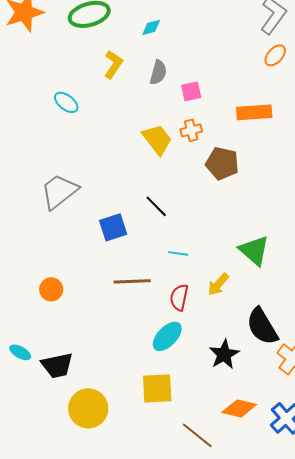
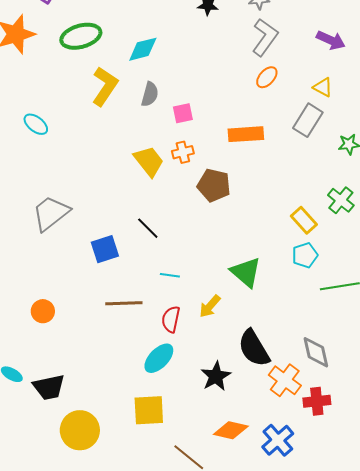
cyan diamond: (151, 27) -> (143, 49), size x1.5
yellow L-shape: (113, 64) -> (105, 86), size x1.4
cyan ellipse: (66, 102) -> (36, 124), moved

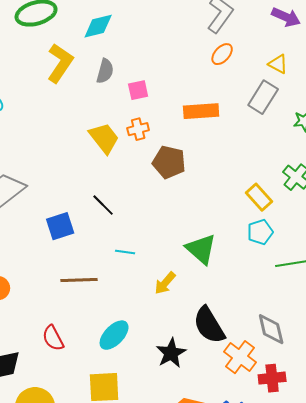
red semicircle: (171, 319) -> (53, 338), moved, turned -40

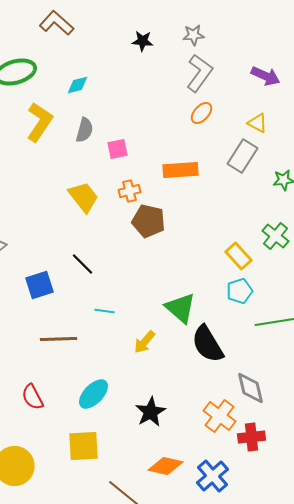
cyan diamond: (98, 26) -> (78, 85), size x0.7
orange cross: (138, 129) -> (130, 191), moved
black semicircle: (209, 325) -> (208, 344), moved

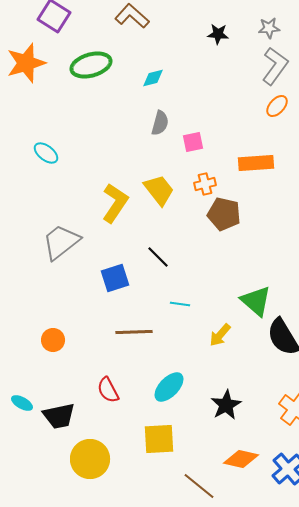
yellow L-shape: (40, 122) -> (115, 203), moved

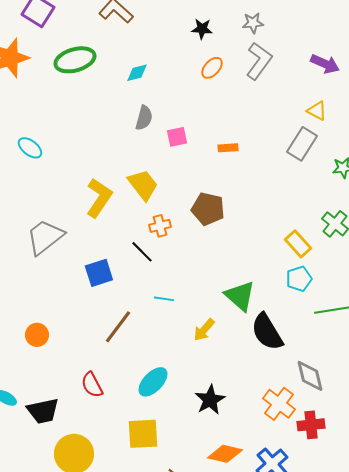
orange ellipse: (277, 106) -> (212, 68), moved
orange rectangle: (256, 163) -> (228, 148), moved, size x0.6
orange cross: (205, 184) -> (160, 226), moved
brown line: (134, 332) -> (118, 327), turned -51

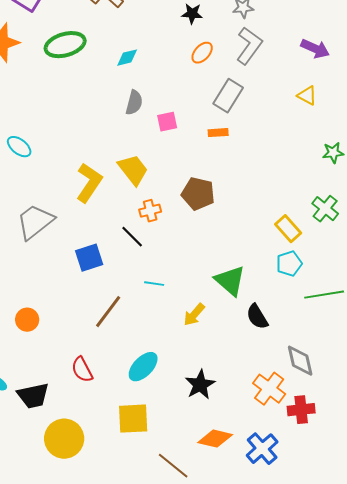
gray rectangle: (302, 144) -> (228, 96), moved
cyan ellipse: (30, 148) -> (19, 147), moved
black semicircle: (267, 332) -> (257, 317), size x0.7

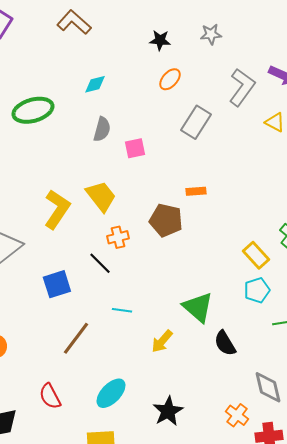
green ellipse: (65, 45) -> (33, 110), moved
gray L-shape: (249, 46) -> (242, 87), moved
orange rectangle: (218, 133) -> (196, 191), moved
orange cross: (269, 389) -> (237, 415), size x0.7

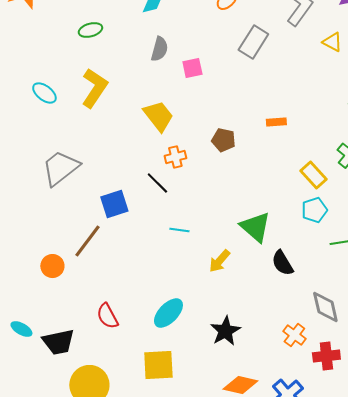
green ellipse: (33, 110) -> (90, 30), size x0.6
orange rectangle: (196, 191) -> (276, 122), moved
yellow L-shape: (57, 209) -> (94, 88), moved
brown pentagon: (166, 220) -> (223, 140), size x0.7
brown line: (76, 338) -> (87, 241), moved

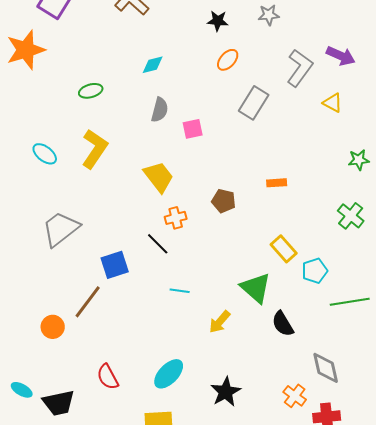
yellow rectangle: (313, 175) -> (284, 249), moved

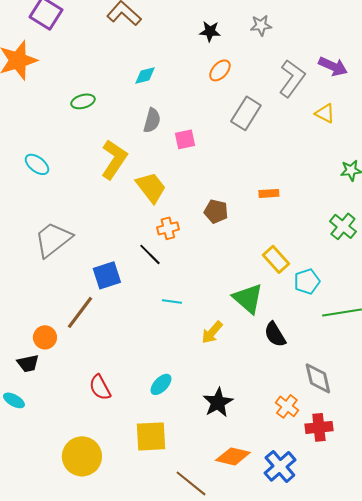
yellow L-shape: (95, 149) -> (114, 159), moved
cyan ellipse: (169, 374) -> (161, 384), size x0.7
black trapezoid: (59, 403) -> (28, 363), moved, size x0.7

